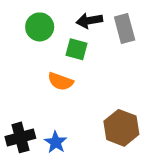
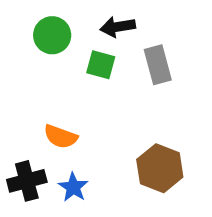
gray rectangle: (125, 29) -> (158, 65), moved
orange semicircle: (60, 81) -> (61, 137), moved

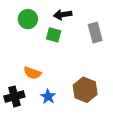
gray rectangle: (158, 65) -> (95, 33), moved
blue star: (73, 187) -> (48, 96), moved

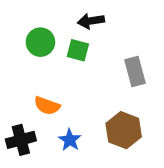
green circle: (28, 19) -> (40, 42), moved
gray rectangle: (95, 33) -> (135, 71), moved

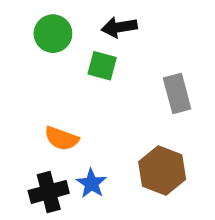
green circle: (40, 42) -> (53, 34), moved
black cross: (21, 140) -> (49, 192), moved

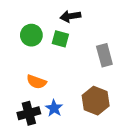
green circle: (53, 34) -> (31, 35), moved

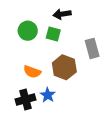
brown hexagon: (96, 101) -> (64, 67), moved

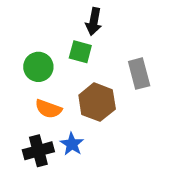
black arrow: (62, 14) -> (94, 22), turned -70
green circle: (28, 31) -> (38, 67), moved

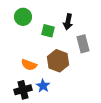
black arrow: (94, 22) -> (68, 22), moved
green circle: (38, 67) -> (23, 17), moved

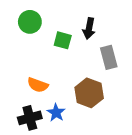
brown hexagon: (58, 61) -> (89, 93), moved

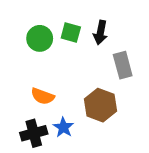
green circle: (30, 22) -> (40, 38), moved
green square: (63, 40) -> (71, 32), moved

